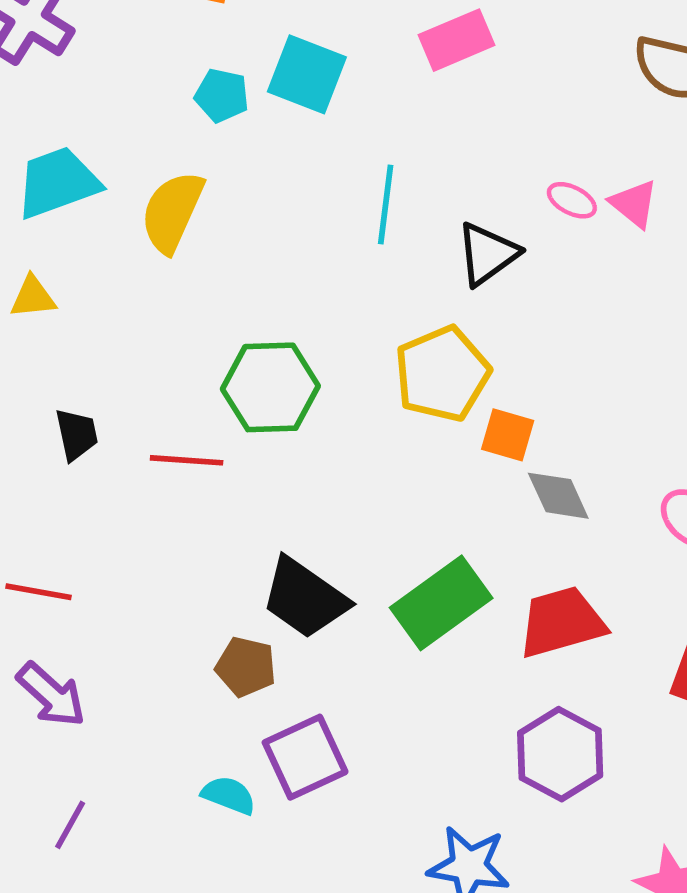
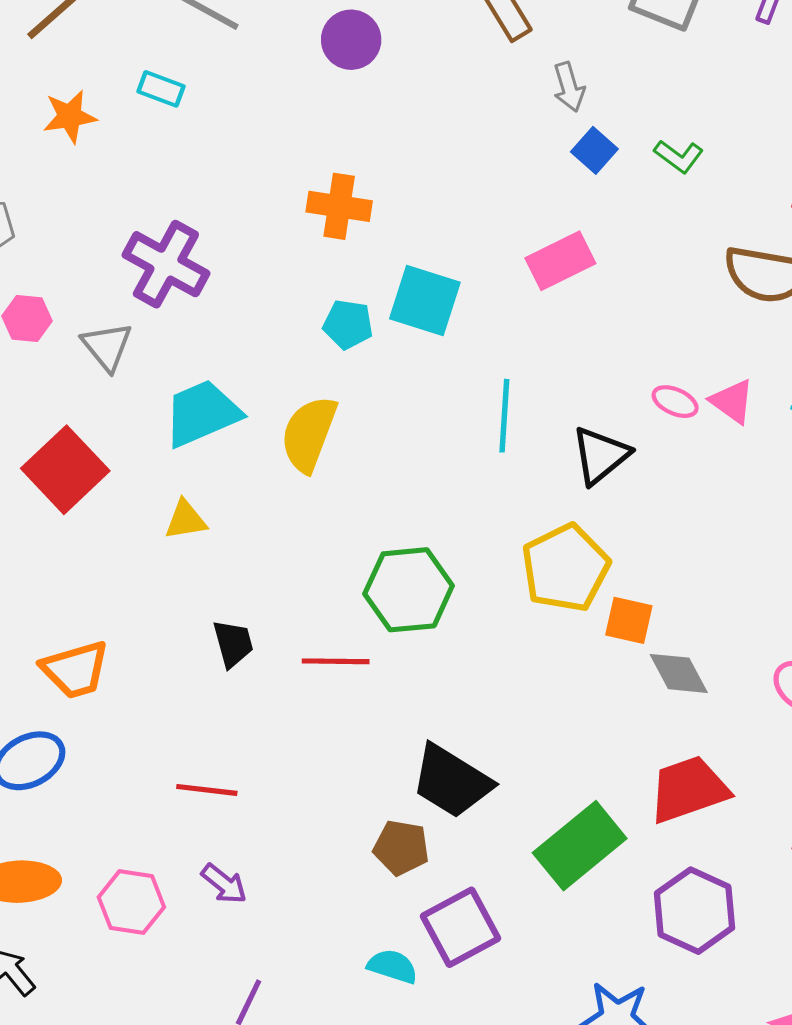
green rectangle: (441, 603) -> (580, 846), moved
purple arrow: (51, 695) -> (224, 884), size x0.7

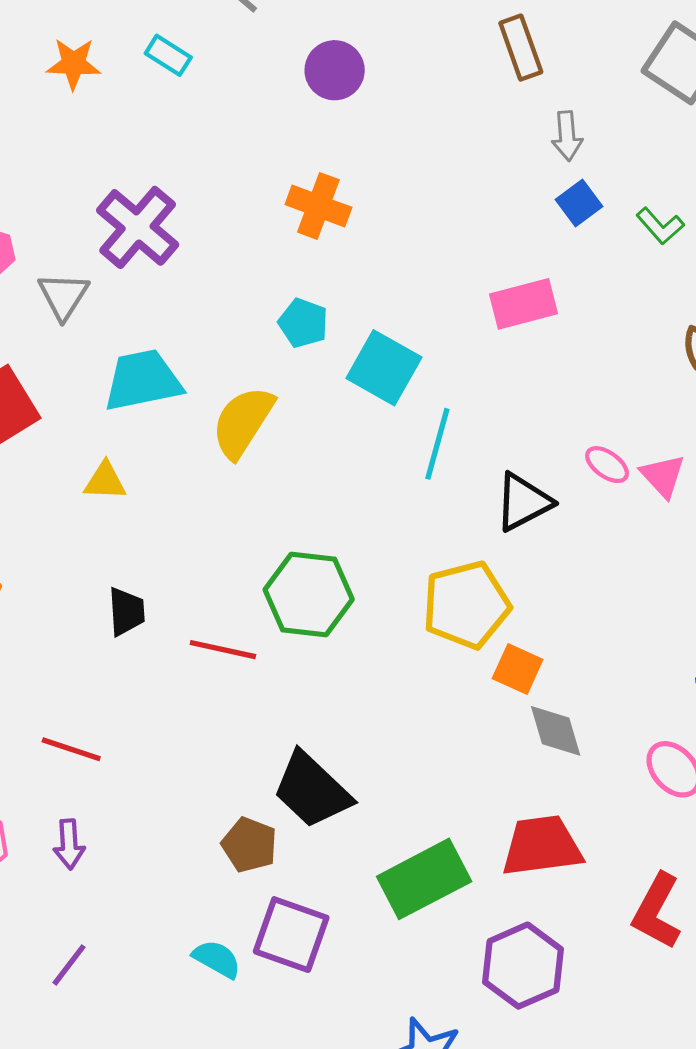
purple circle: (351, 40) -> (335, 70), moved
cyan square: (425, 300) -> (384, 368), moved
purple arrow: (224, 884) -> (69, 844), turned 36
purple square: (460, 927) -> (291, 935), turned 36

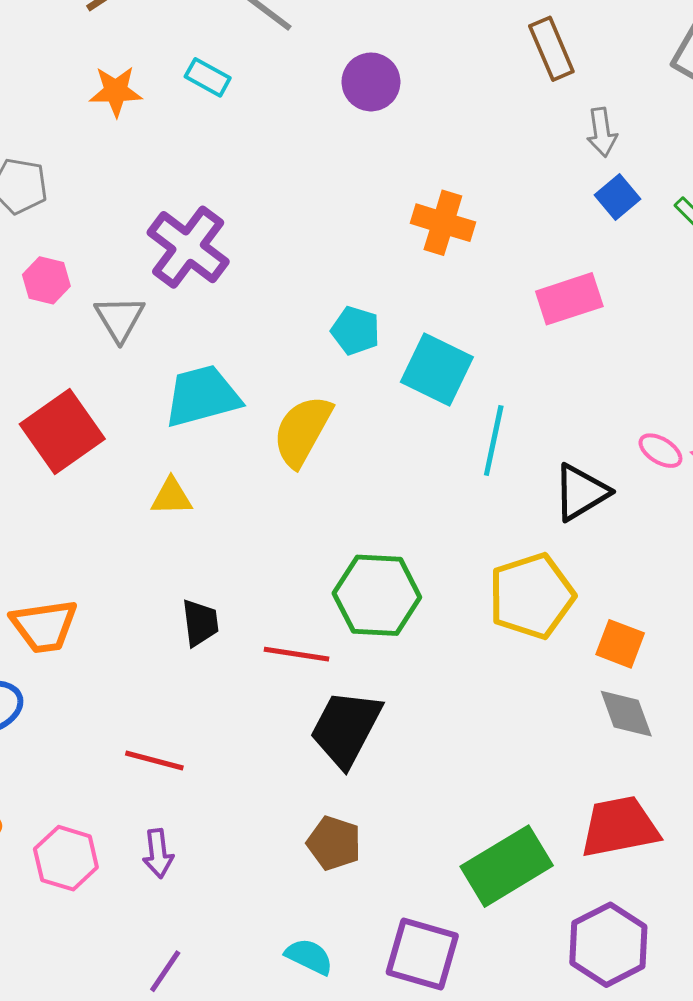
orange cross: (318, 206) -> (443, 223), moved
orange square: (518, 669) -> (620, 644), moved
black trapezoid: (312, 790) -> (346, 728), moved, turned 78
purple square: (291, 935) -> (422, 954), moved

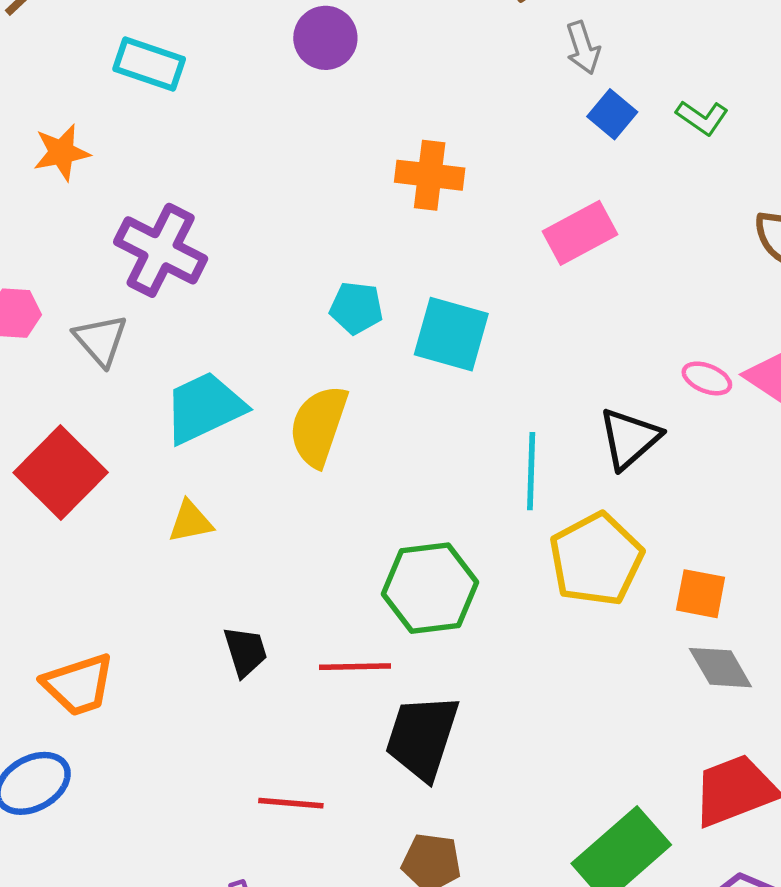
cyan rectangle: (208, 77) -> (149, 64), size x1.4
orange star: (116, 91) -> (62, 152), moved
cyan line: (494, 441) -> (531, 471), moved
red line: (154, 760) -> (291, 803), moved

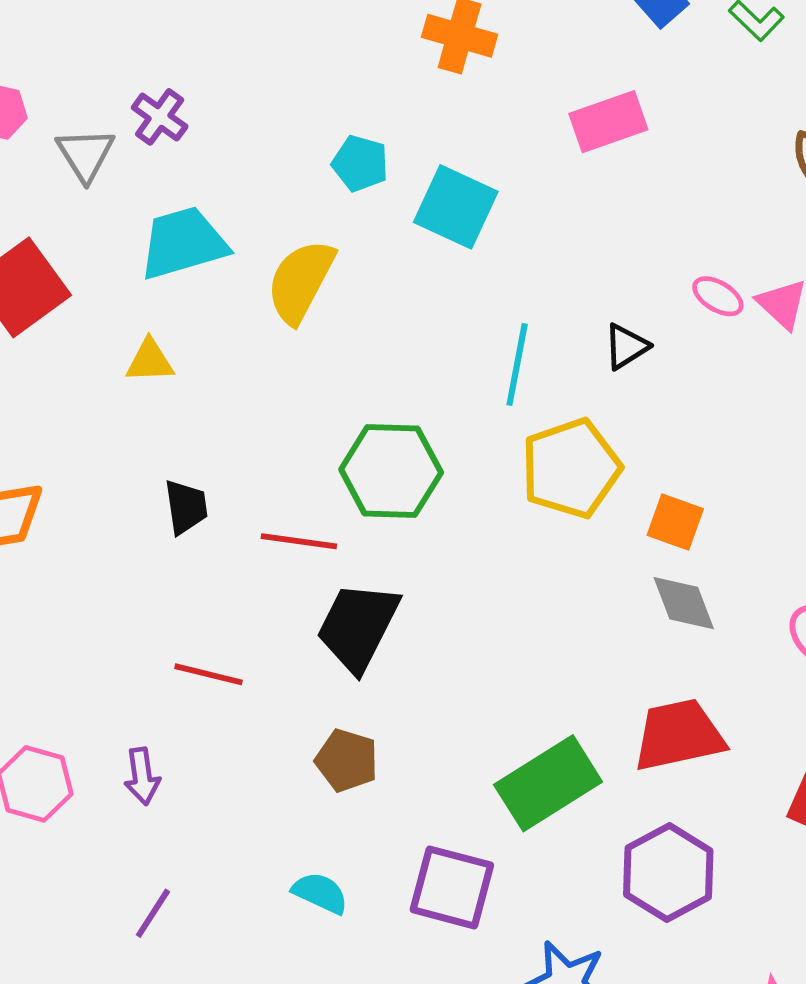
purple cross: (161, 250) -> (160, 117), moved, size x0.6
black triangle: (629, 438) -> (626, 346), size x0.7

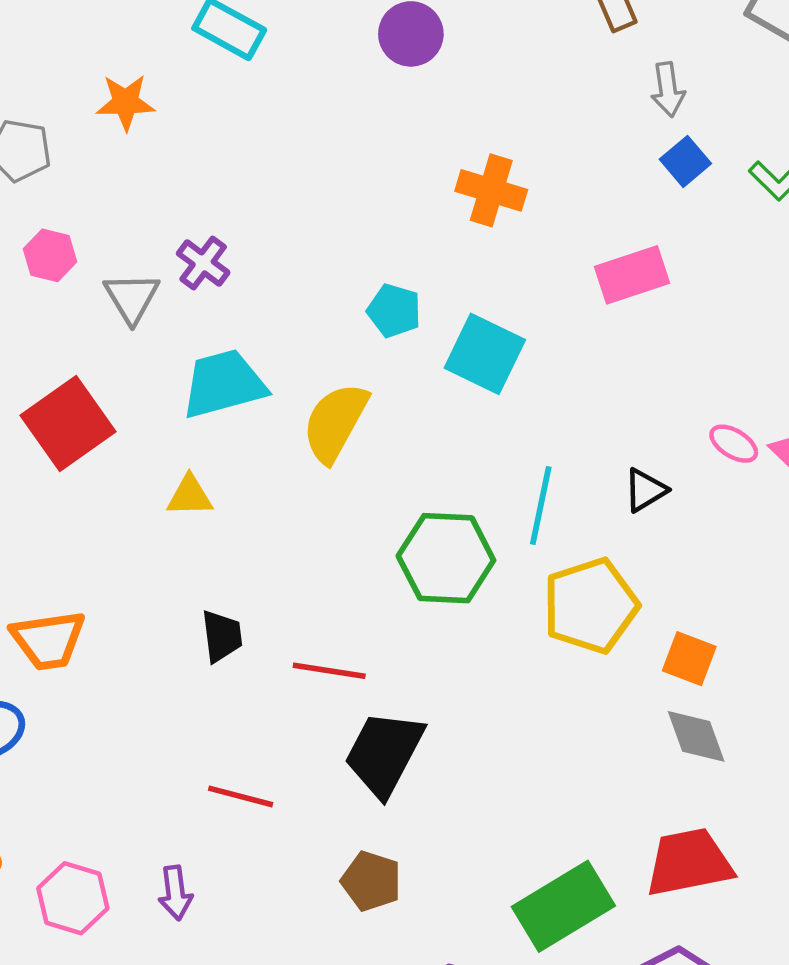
green hexagon: (391, 471) -> (446, 558), moved

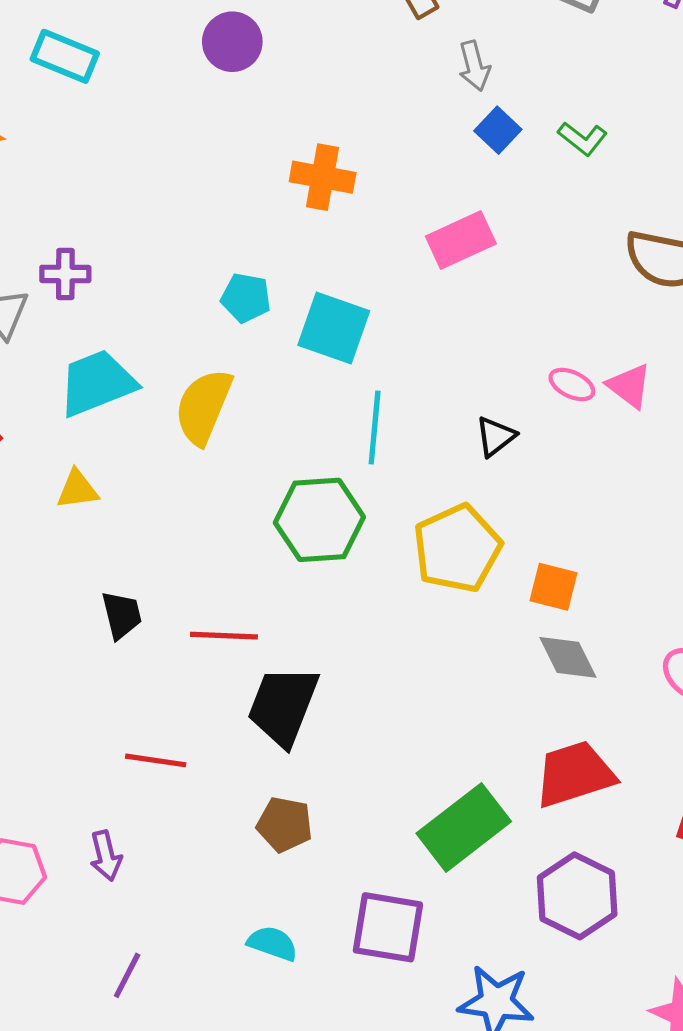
purple cross: (203, 263) -> (65, 274), turned -30
cyan line: (541, 506) -> (375, 428), moved

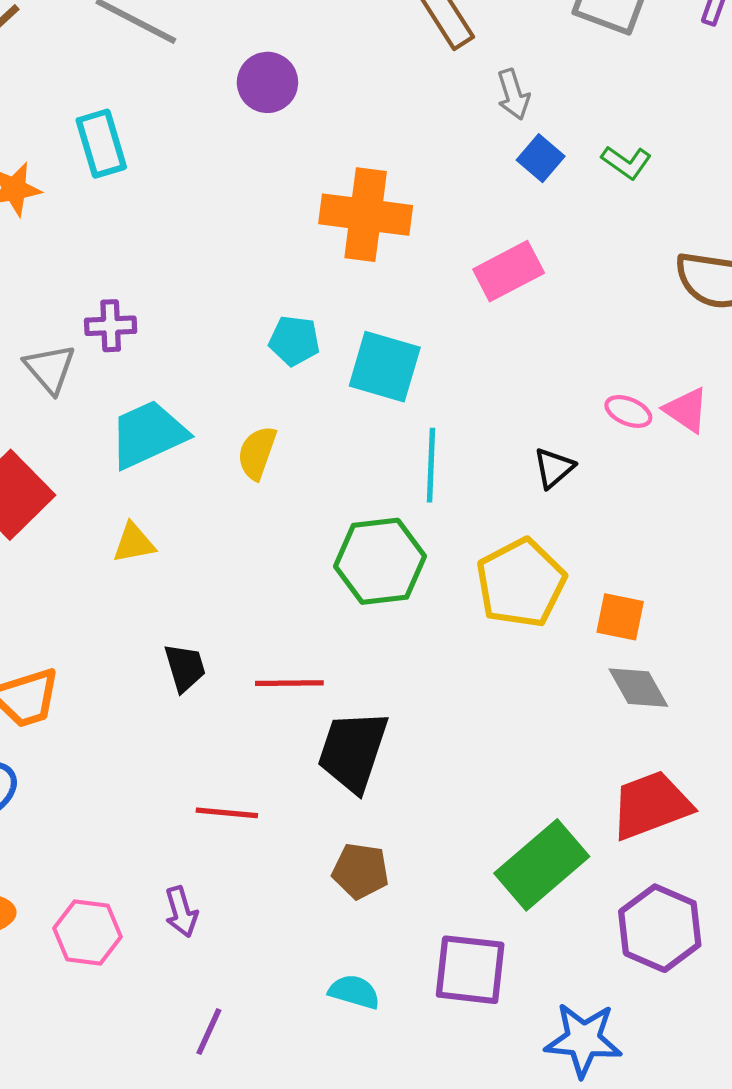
cyan rectangle: (65, 56) -> (101, 144), moved, turned 54
orange cross: (323, 177) -> (366, 215), size x1.4
yellow semicircle: (203, 407) -> (257, 453), size x0.7

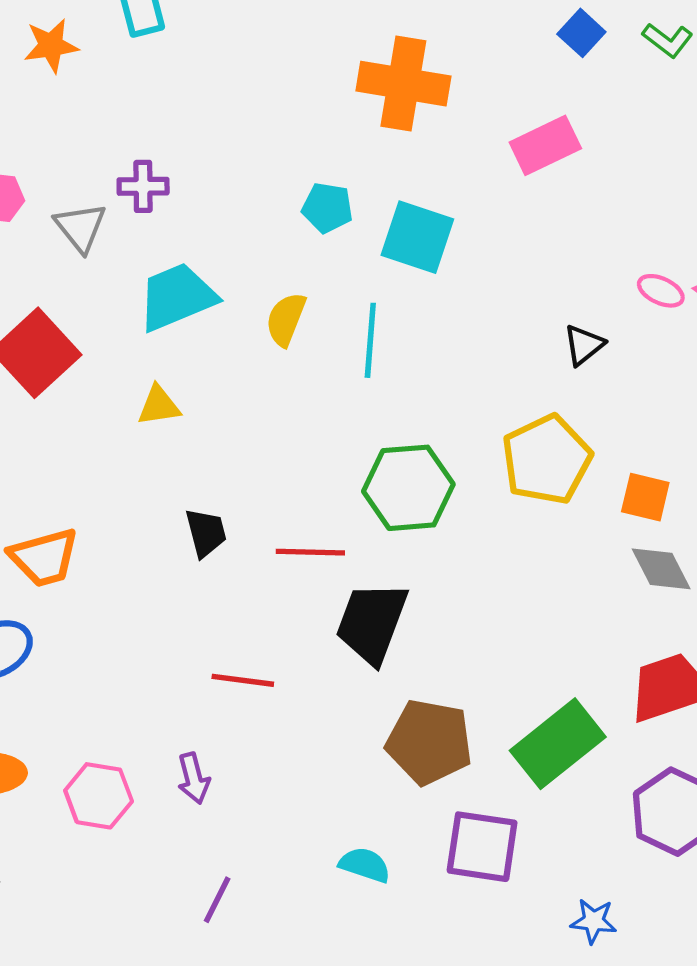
cyan line: (431, 465) -> (370, 340), moved
green hexagon: (380, 561) -> (408, 488), moved
brown pentagon: (360, 871) -> (429, 742), moved, size x1.5
blue star: (583, 1040) -> (593, 921), size x0.6

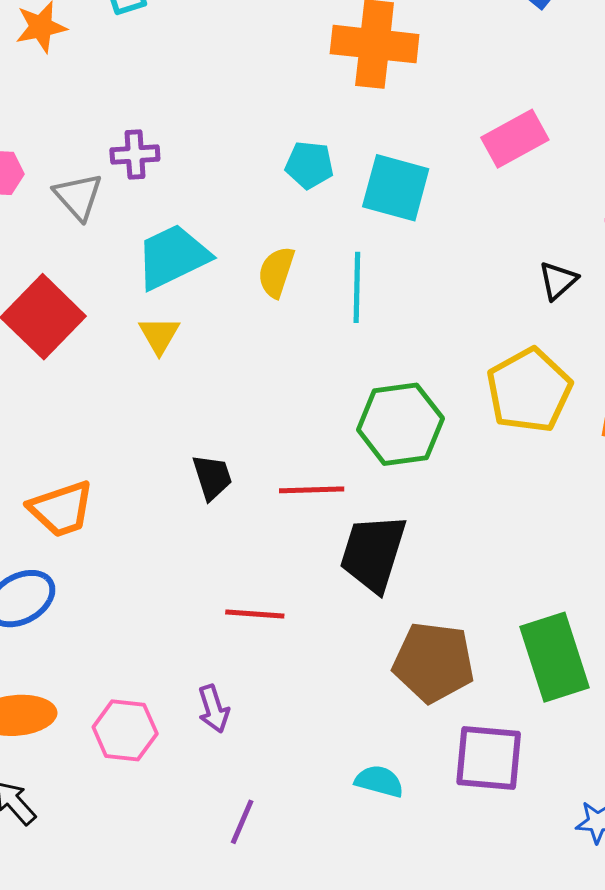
pink rectangle: (545, 145) -> (515, 139), moved
yellow triangle: (159, 406) -> (159, 335), moved, turned -48
green rectangle: (558, 744) -> (554, 657), turned -66

